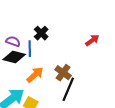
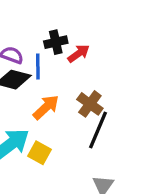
black cross: (41, 33) -> (56, 42), turned 32
red arrow: (92, 40) -> (79, 53), moved

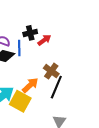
orange arrow: (46, 107) -> (30, 85), moved
yellow square: (39, 153) -> (20, 101), size x1.5

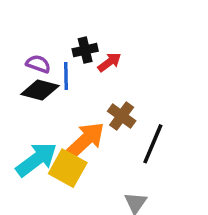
orange arrow: (30, 85) -> (85, 140), size x1.4
black line: (56, 87) -> (153, 144), moved

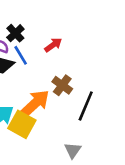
black cross: (85, 50) -> (15, 33), moved, turned -30
blue line: (66, 76) -> (21, 55), turned -30

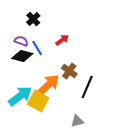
black cross: (15, 33) -> (33, 19), moved
gray triangle: (73, 150) -> (77, 121), turned 40

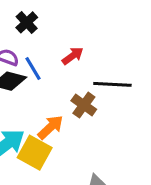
orange arrow: (48, 85) -> (50, 127), size x0.7
black line: (87, 87) -> (112, 84), moved, turned 70

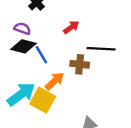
blue line: (33, 69) -> (41, 55), moved
brown cross: (84, 105) -> (80, 64), turned -30

